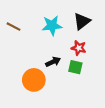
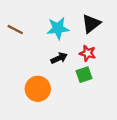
black arrow: (53, 62) -> (59, 58), moved
green square: (75, 67) -> (84, 75), turned -32

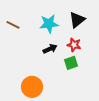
orange circle: (38, 89) -> (32, 87), moved

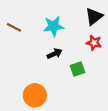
black triangle: (77, 20) -> (94, 16), moved
red star: (74, 45) -> (94, 43), moved

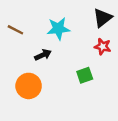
black arrow: (55, 54) -> (43, 55), moved
orange circle: (35, 95) -> (29, 86), moved

